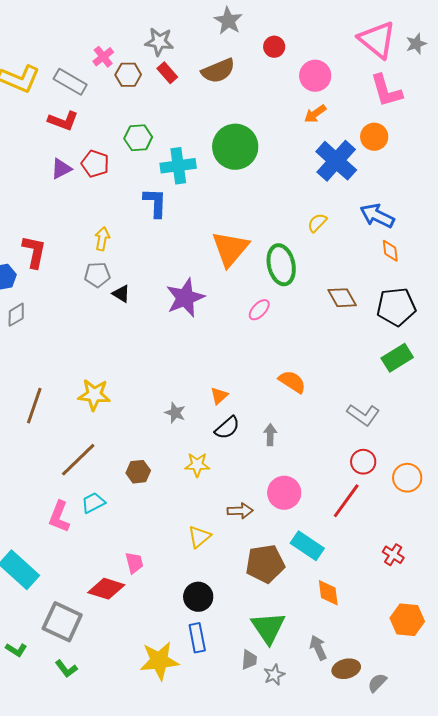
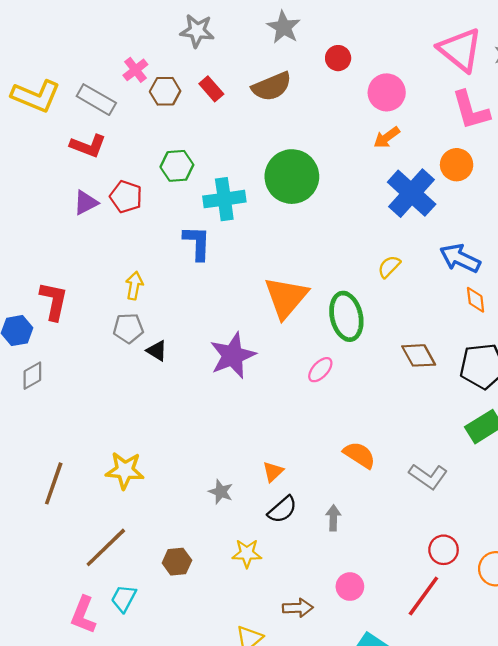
gray star: (159, 42) -> (197, 31), moved
gray L-shape: (363, 415) -> (428, 476), moved
pink circle: (284, 493) -> (350, 587), size x0.7
cyan trapezoid: (93, 503) -> (124, 598), turned -35

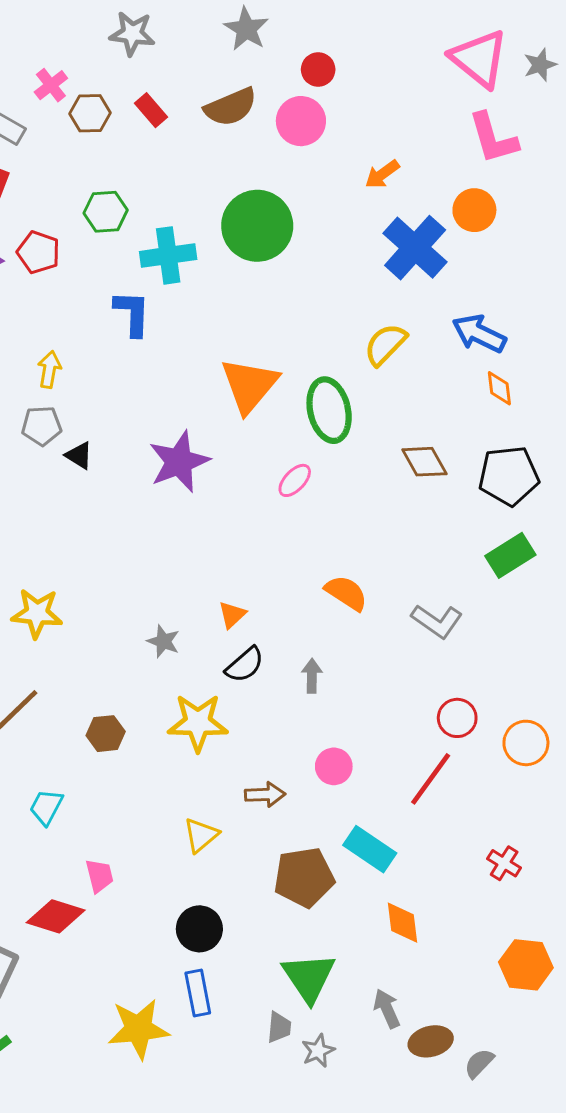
pink circle: (387, 92) -> (301, 121), moved
yellow semicircle: (389, 267) -> (385, 344), size x1.4
yellow star: (247, 553) -> (198, 723), size x1.5
cyan trapezoid: (124, 598) -> (46, 807), moved

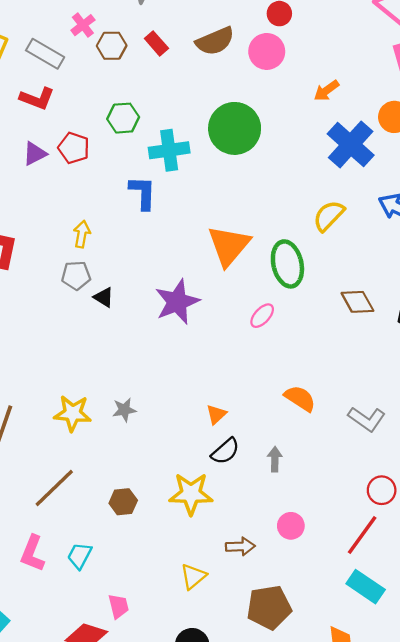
gray star: (163, 641) -> (124, 410), moved, turned -30
cyan rectangle: (370, 849) -> (366, 587), moved

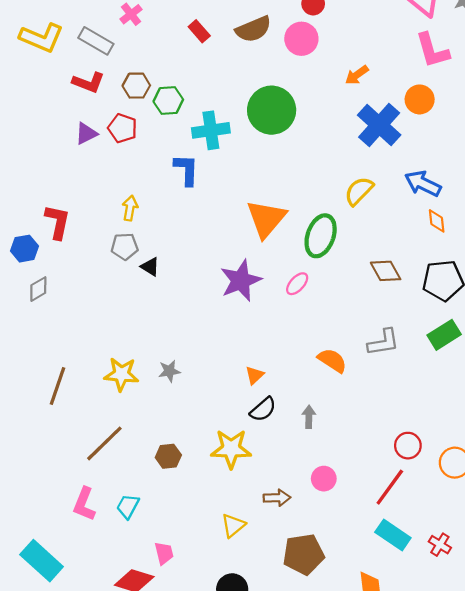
brown hexagon: (112, 46) -> (136, 86), moved
green ellipse: (287, 264) -> (321, 236), turned 33
purple star: (177, 302) -> (241, 281), moved
gray L-shape: (367, 419) -> (383, 342), moved, turned -44

